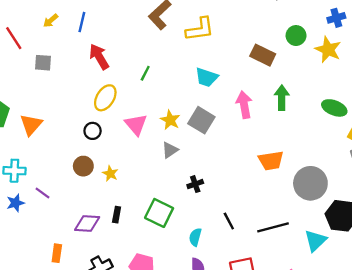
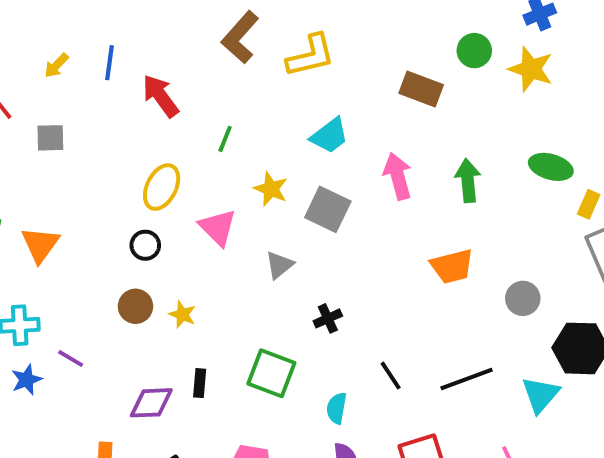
red arrow: (99, 57) -> (161, 96), moved
cyan trapezoid: (207, 77) -> (330, 136), turned -50
green arrow: (282, 98) -> (468, 180), moved
yellow star: (170, 120) -> (271, 189), moved
gray circle: (310, 183) -> (523, 298), size x0.6

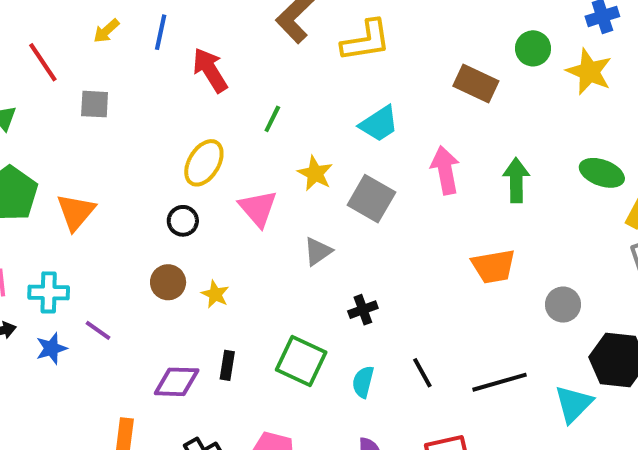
cyan semicircle: (337, 408) -> (363, 382), moved

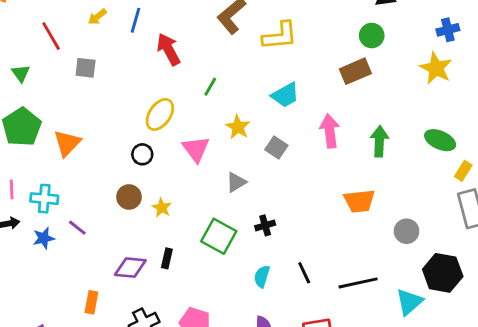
green circle: (533, 48) -> (372, 36), moved
brown rectangle: (476, 83) -> (355, 71), turned -52
gray square: (371, 199) -> (276, 148), size x0.7
green square: (301, 361) -> (219, 236), moved

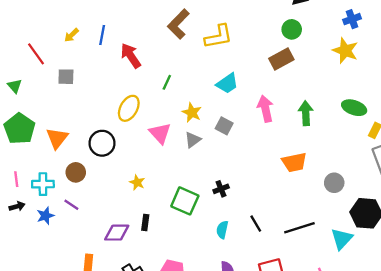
black circle: (142, 154) -> (102, 143), moved, size x1.5
gray triangle: (236, 182) -> (193, 140), moved
brown circle: (129, 197) -> (76, 172), moved

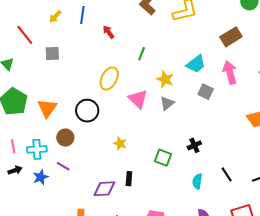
red arrow: (131, 56) -> (109, 32), size x0.6
brown rectangle: (281, 59) -> (231, 37), moved
cyan trapezoid: (227, 83) -> (196, 64), moved
gray square: (224, 126) -> (206, 92), moved
green square: (185, 201) -> (163, 158), size x0.7

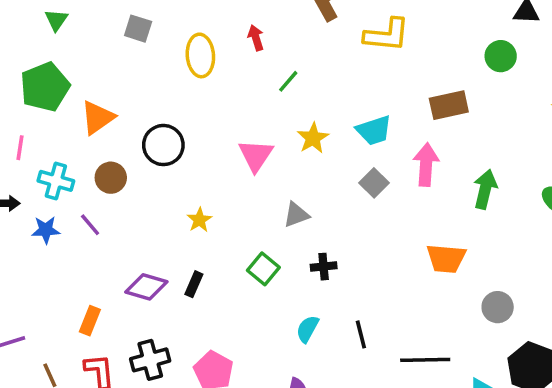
red arrow: (109, 32) -> (256, 38), moved
yellow ellipse: (109, 78) -> (200, 55), moved, turned -50
gray triangle: (167, 103) -> (296, 215), moved
pink line: (13, 146) -> (20, 148), moved

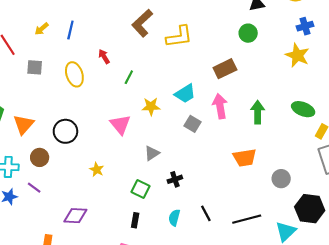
yellow star: (313, 138) -> (151, 106), turned -30
black rectangle: (194, 284) -> (135, 220), moved

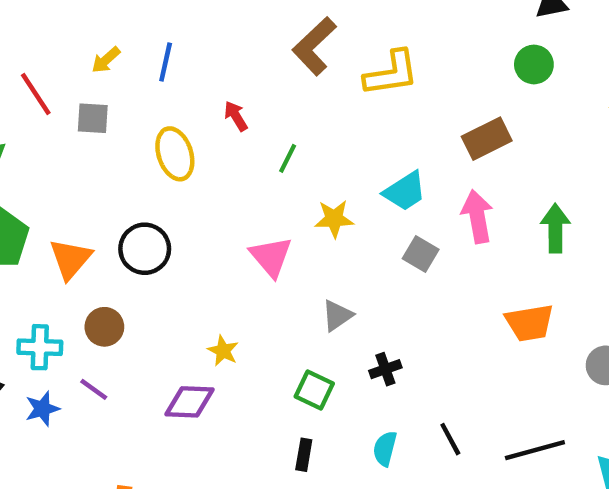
gray square: (35, 67) -> (93, 118), moved
black circle: (65, 131) -> (145, 249), moved
purple diamond: (75, 216) -> (190, 402), moved

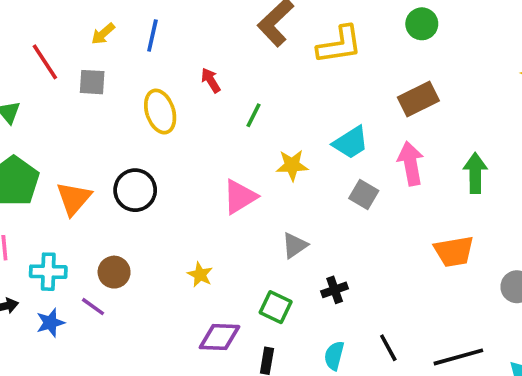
green circle: (534, 64) -> (422, 24), moved
pink triangle: (271, 257) -> (240, 197), turned 39
brown circle: (104, 327) -> (114, 272), moved
purple diamond: (190, 402) -> (219, 337), moved

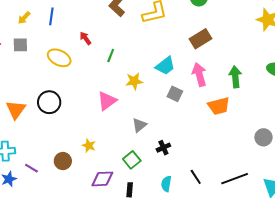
yellow ellipse: (160, 112) -> (59, 58), turned -40
orange trapezoid: (454, 251) -> (219, 106), moved
brown circle: (114, 272) -> (63, 161), moved
green square: (276, 307) -> (132, 160), turned 30

